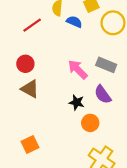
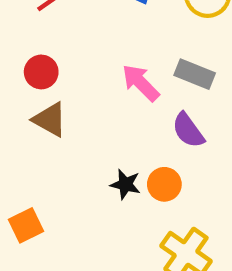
black star: (77, 102) -> (125, 184), moved
orange square: (30, 145) -> (26, 225), moved

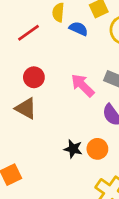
red circle: (41, 72) -> (34, 77), moved

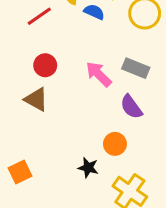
black star: (73, 149) -> (88, 168), moved

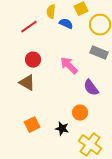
gray rectangle: (136, 68) -> (99, 53), moved
orange square: (20, 172) -> (32, 125), moved

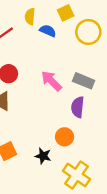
gray rectangle: (99, 53) -> (84, 81), moved
purple semicircle: (91, 88) -> (78, 107), turned 42

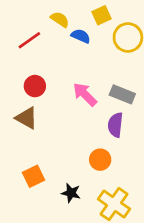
yellow semicircle: (30, 16) -> (60, 19), turned 119
black star: (43, 156) -> (71, 193), moved

